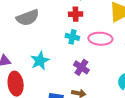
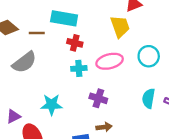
red cross: (76, 14) -> (75, 43), turned 32
cyan star: (40, 61) -> (52, 105), turned -30

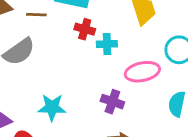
pink ellipse: (110, 61) -> (142, 72), moved
cyan cross: (79, 68) -> (107, 44), moved

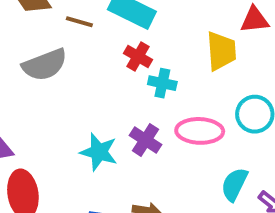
purple cross: (112, 102) -> (145, 140), moved
cyan star: (52, 107) -> (99, 152), moved

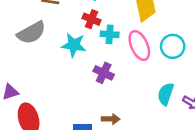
pink ellipse: (200, 131) -> (139, 46), moved, turned 72
cyan star: (99, 152) -> (74, 45), moved

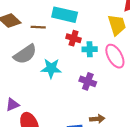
cyan star: (74, 45) -> (51, 68), moved

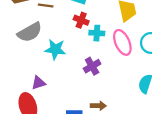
purple cross: (88, 81) -> (92, 66), turned 35
purple triangle: (12, 105) -> (38, 83), moved

